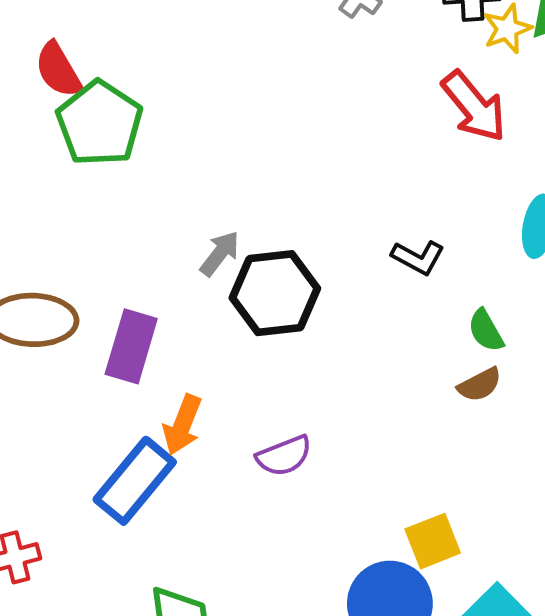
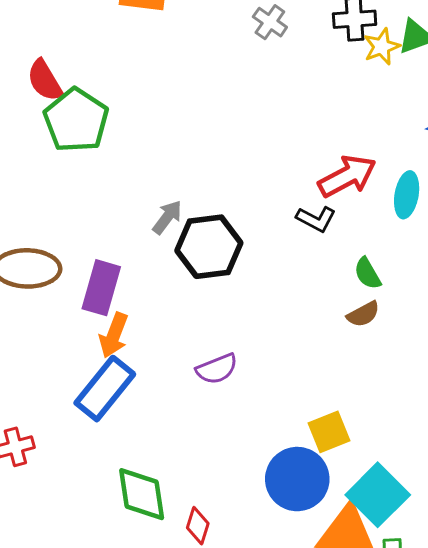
red arrow: (474, 106) -> (347, 176), moved, turned -78
orange arrow: (182, 425) -> (114, 335), moved

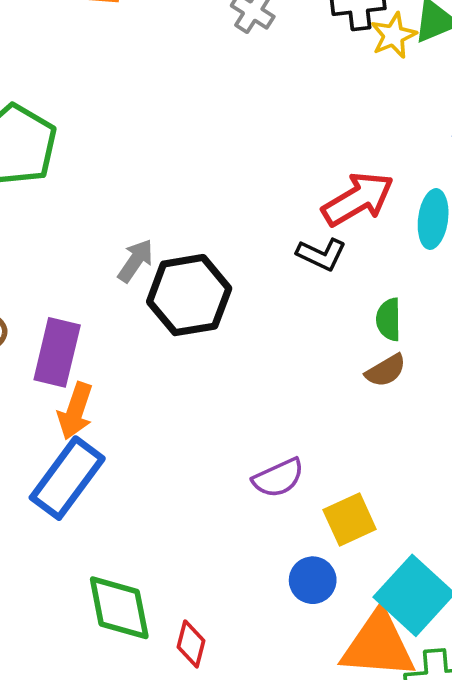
green semicircle: (367, 273) -> (389, 319), turned 32
purple semicircle: (217, 369) -> (278, 478), moved
blue circle: (297, 479) -> (313, 580), size x0.6

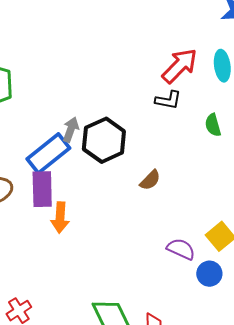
brown semicircle: (386, 371) -> (150, 180), moved
blue rectangle: (67, 478) -> (48, 154), moved, turned 30
purple semicircle: (278, 478) -> (181, 249), moved, turned -116

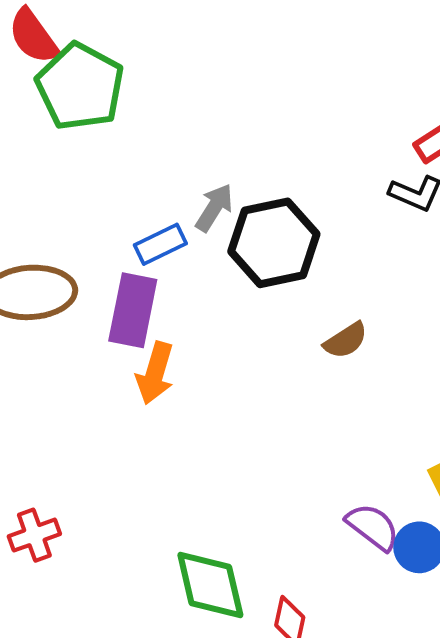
blue rectangle: (48, 154) -> (160, 244), size x0.6
purple semicircle: (181, 249) -> (373, 527), moved

